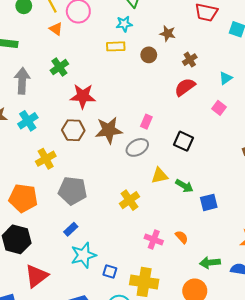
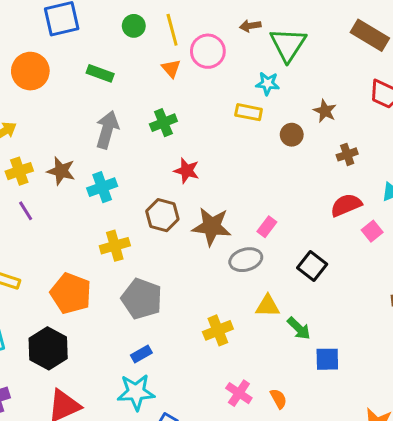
red semicircle: (185, 87) -> (346, 205), moved
red star: (83, 96) -> (187, 171), size x0.7
blue rectangle: (71, 229) -> (141, 354), moved

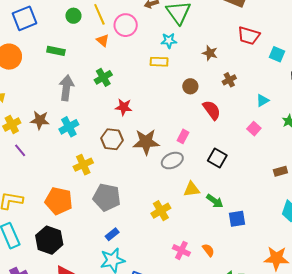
brown circle: (292, 135) -> (190, 86), moved
red semicircle: (346, 205) -> (212, 110), moved, turned 85

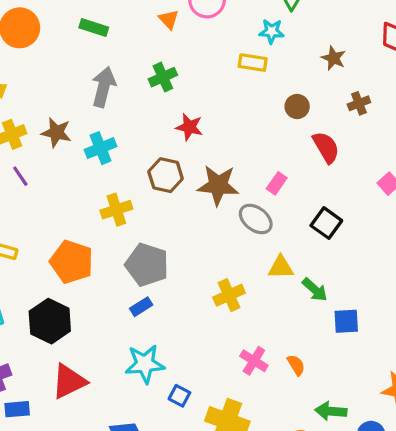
gray ellipse: (172, 161) -> (256, 219), turned 55
blue rectangle: (112, 234) -> (141, 307), moved

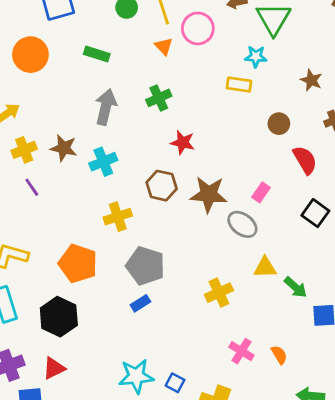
black square: (326, 223) -> (315, 213), moved
cyan star: (145, 364) -> (136, 376), moved
red triangle: (69, 381) -> (54, 368), moved, size x0.7

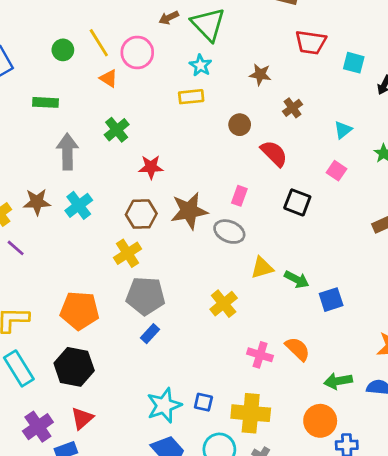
cyan star: (256, 57) -> (200, 65), turned -30
yellow cross: (118, 217) -> (127, 253), moved
orange semicircle: (279, 355) -> (298, 349), size x1.4

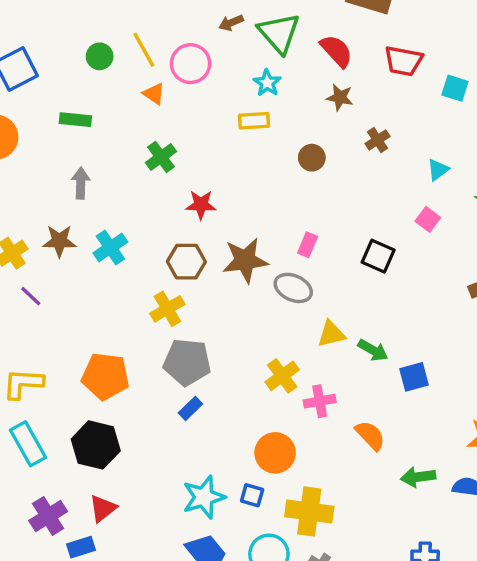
gray arrow: (67, 152) -> (81, 183), moved, size x0.7
red semicircle: (274, 153) -> (336, 51), moved
pink cross: (260, 355) -> (320, 401), moved, turned -30
orange circle: (320, 421) -> (275, 453), moved

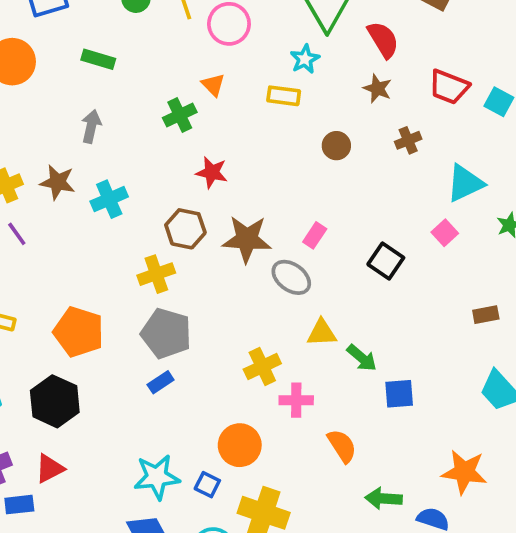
red trapezoid: (403, 61) -> (449, 87), moved
orange triangle: (154, 94) -> (213, 85), moved
cyan triangle: (438, 170) -> (465, 183), size x1.6

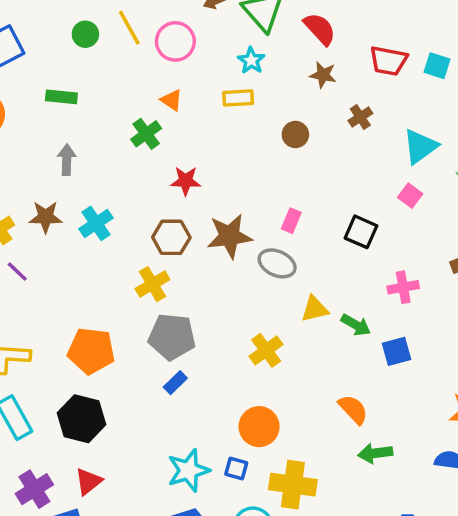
pink cross: (296, 400) -> (403, 287), moved
green arrow: (384, 499) -> (375, 453), moved

